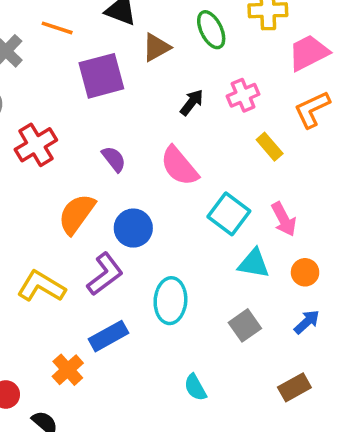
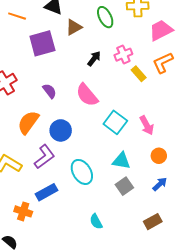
yellow rectangle: (270, 147) -> (139, 74), moved
cyan triangle: (254, 263) -> (121, 161), moved
cyan ellipse: (170, 301) -> (82, 172), turned -35
orange cross: (68, 370) -> (23, 211), turned -30

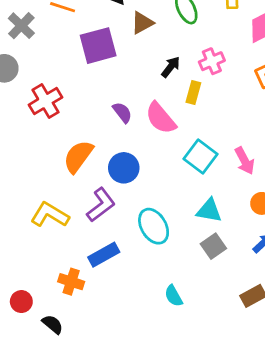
yellow rectangle: (139, 74) -> (193, 92), moved, turned 56
purple semicircle: (49, 91) -> (122, 112), moved

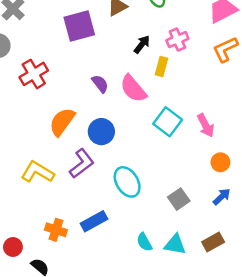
cyan triangle: (209, 211) -> (175, 245), moved
blue rectangle: (104, 255) -> (94, 221), moved

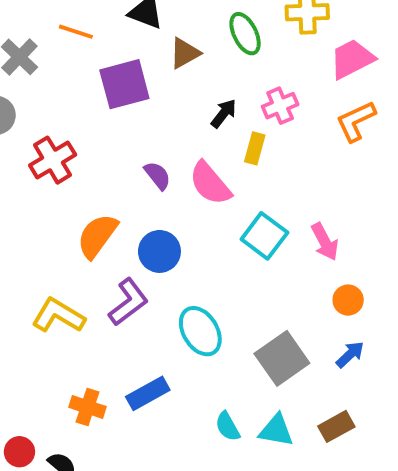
gray square: (179, 199) -> (282, 358), size x1.5
red circle: (13, 247) -> (19, 452), moved

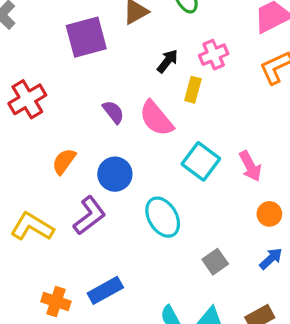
orange semicircle: (97, 236) -> (64, 161), size x0.7
cyan ellipse: (200, 331) -> (163, 217), moved
gray square: (282, 358) -> (215, 262), size x0.6

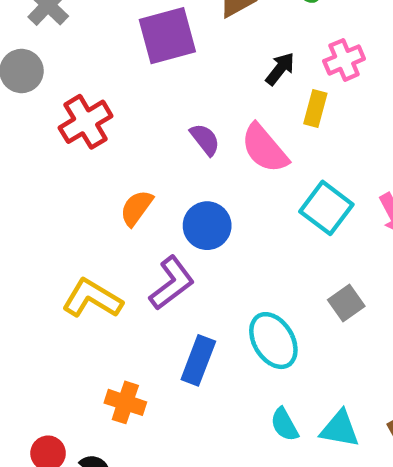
cyan ellipse: (163, 217) -> (273, 341), moved
gray square: (215, 262) -> (346, 303), moved
blue rectangle: (105, 290) -> (198, 360), moved, turned -40

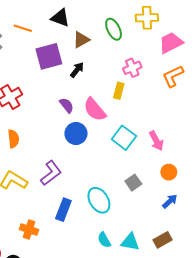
black arrow: (280, 69) -> (77, 70), moved
orange semicircle: (136, 208) -> (13, 139), moved, turned 138
blue circle: (207, 226) -> (76, 134), moved

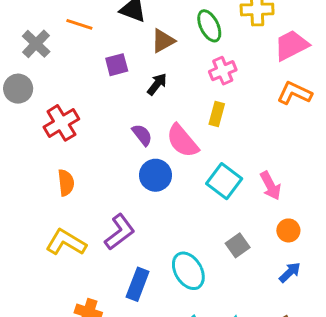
purple square: (49, 56) -> (117, 65), size x0.6
pink cross: (132, 68) -> (223, 71), moved
orange L-shape: (173, 76) -> (294, 93), turned 50

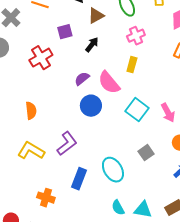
red cross: (61, 123) -> (41, 58), moved
purple semicircle: (142, 135) -> (82, 79), turned -91

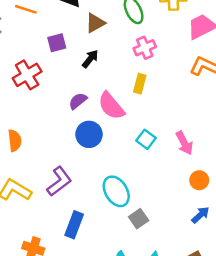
cyan square: (137, 110) -> (146, 139), size x0.7
gray square: (146, 153) -> (139, 219), moved
cyan ellipse: (113, 170) -> (116, 191), moved

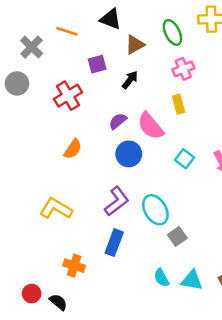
yellow rectangle: (140, 84) -> (179, 104), turned -30
orange semicircle: (15, 141) -> (73, 149), moved, turned 40
purple L-shape: (59, 181) -> (117, 201), moved

